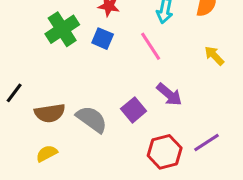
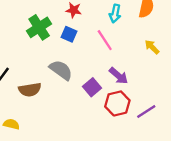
gray semicircle: (92, 119) -> (61, 70), moved
red hexagon: (165, 152) -> (117, 103), moved
yellow semicircle: (47, 153) -> (11, 124), moved, turned 42

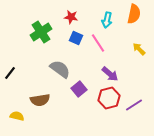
blue square: (69, 34) -> (76, 38), moved
purple square: (92, 87) -> (79, 89), moved
brown semicircle: (30, 90) -> (40, 100), moved

